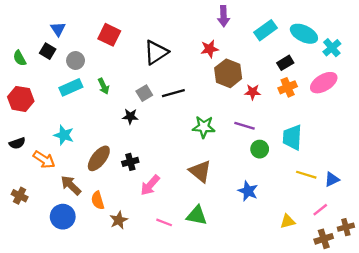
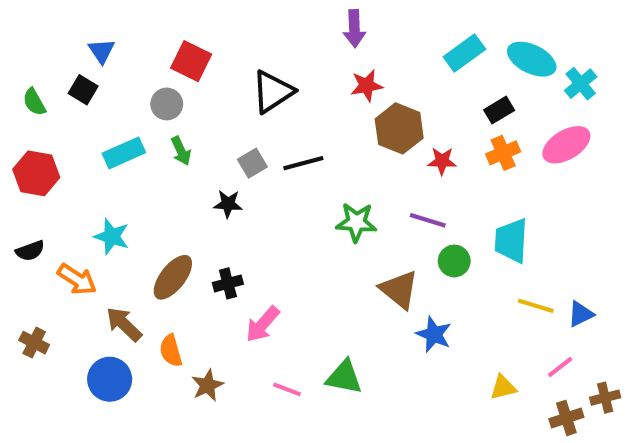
purple arrow: (224, 16) -> (354, 29), moved
gray circle: (76, 60) -> (167, 104), moved
brown triangle: (200, 171) -> (399, 290), moved

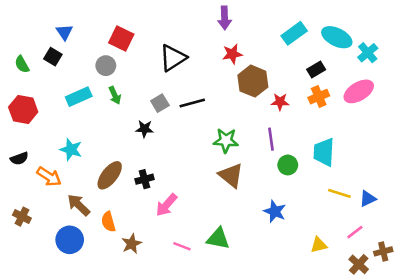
purple line: (428, 220) -> (271, 139), turned 65
brown triangle: (399, 290) -> (231, 175), moved
brown cross: (566, 418) -> (359, 264), turned -30

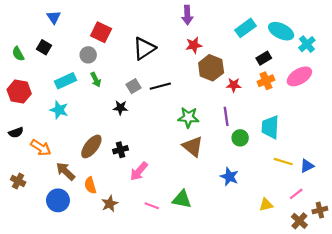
blue triangle: (65, 32) -> (54, 17), moved
cyan star: (71, 149) -> (59, 110), moved

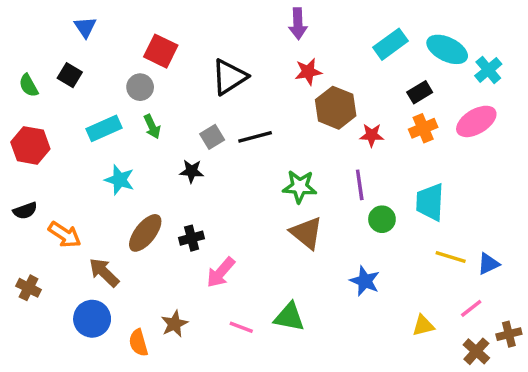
cyan star: (59, 110) -> (120, 180), moved
orange semicircle: (90, 185) -> (138, 343), moved

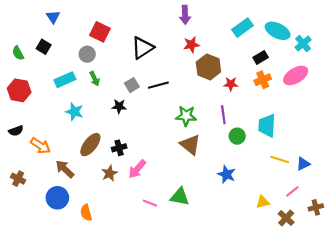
brown star: (174, 324) -> (110, 173), moved
brown cross: (476, 351) -> (286, 218), moved

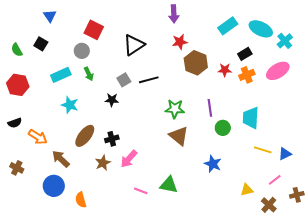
red star: (231, 84) -> (225, 70), moved

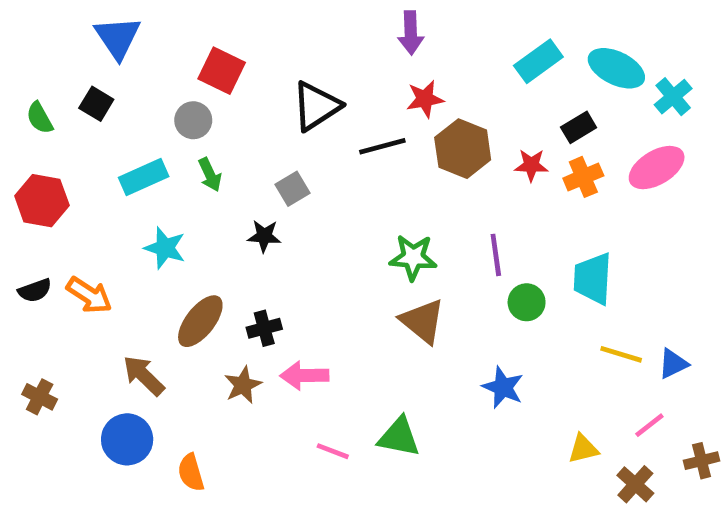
blue triangle: (50, 16) -> (118, 38), size x1.5
black line: (149, 80) -> (382, 146), moved
orange arrow: (38, 137) -> (89, 295), moved
pink arrow: (129, 159) -> (304, 376), turned 48

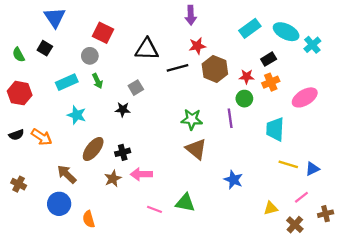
black triangle: (316, 106) -> (147, 49), turned 35
pink ellipse: (657, 168) -> (305, 97), moved
green circle: (527, 302) -> (244, 99), moved

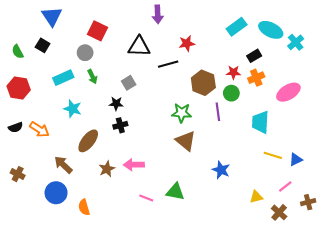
purple arrow: (191, 15) -> (158, 14), moved
brown hexagon: (215, 69) -> (203, 83), moved
black cross: (123, 152) -> (120, 125), moved

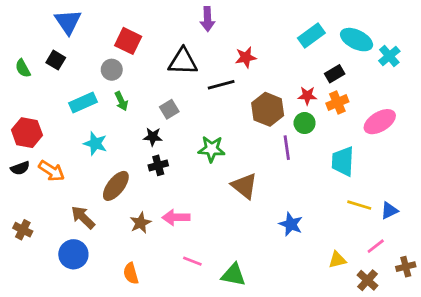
red hexagon: (19, 88) -> (27, 133), moved
green star: (182, 113) -> (212, 149), moved
green triangle: (175, 192) -> (233, 275), moved
orange semicircle: (84, 207) -> (131, 273), moved

